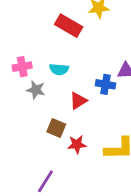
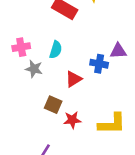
cyan semicircle: (59, 69) -> (56, 50), turned -78

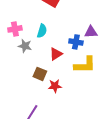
yellow L-shape: (112, 124) -> (85, 65), moved

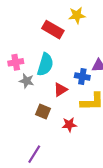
cyan semicircle: (42, 31) -> (45, 64), size x1.5
red star: (55, 86) -> (69, 125), moved

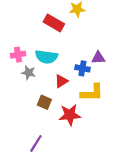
cyan semicircle: (45, 64) -> (46, 57), turned 80
red star: (69, 125) -> (70, 115), size x1.5

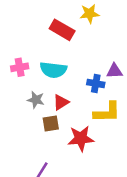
gray star: (29, 73) -> (36, 100), moved
red triangle: (61, 81) -> (61, 102), moved
brown square: (44, 102) -> (51, 124), turned -32

